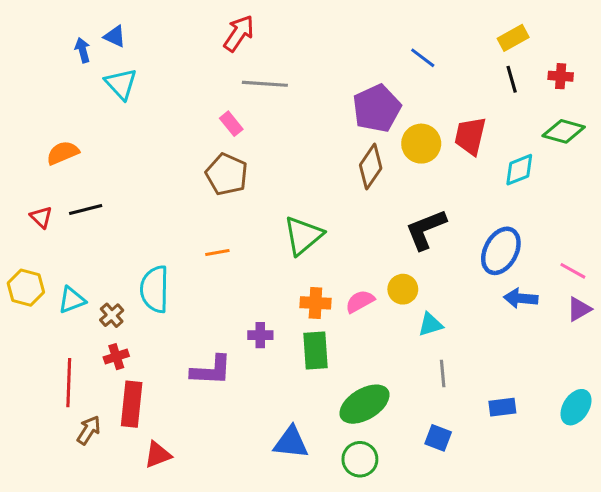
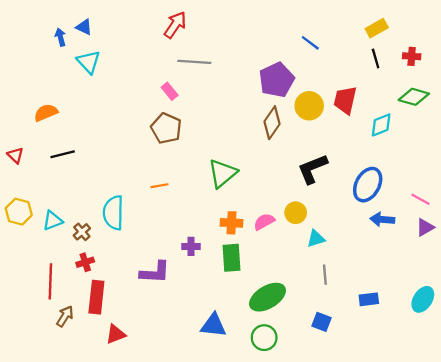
red triangle: (41, 217) -> (15, 155), moved

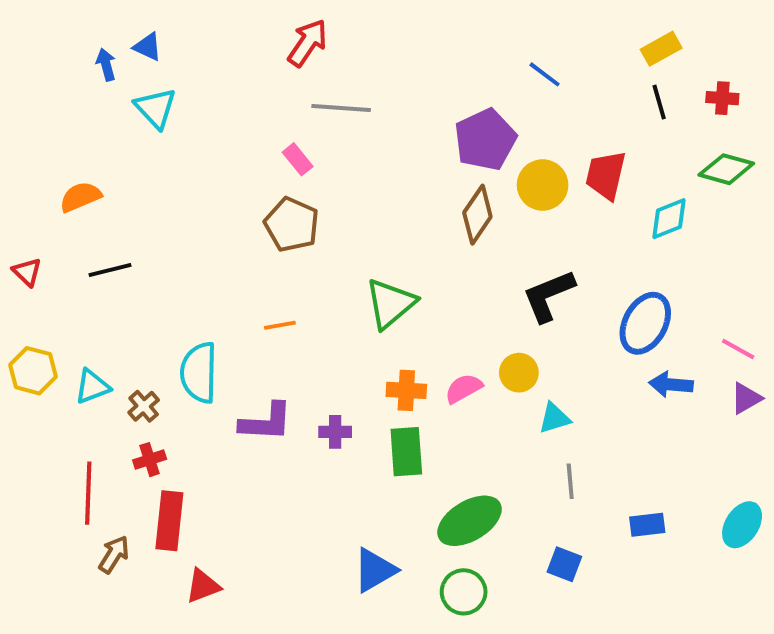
purple L-shape: (155, 272) -> (266, 422), moved
blue triangle: (213, 325) -> (375, 570), turned -36

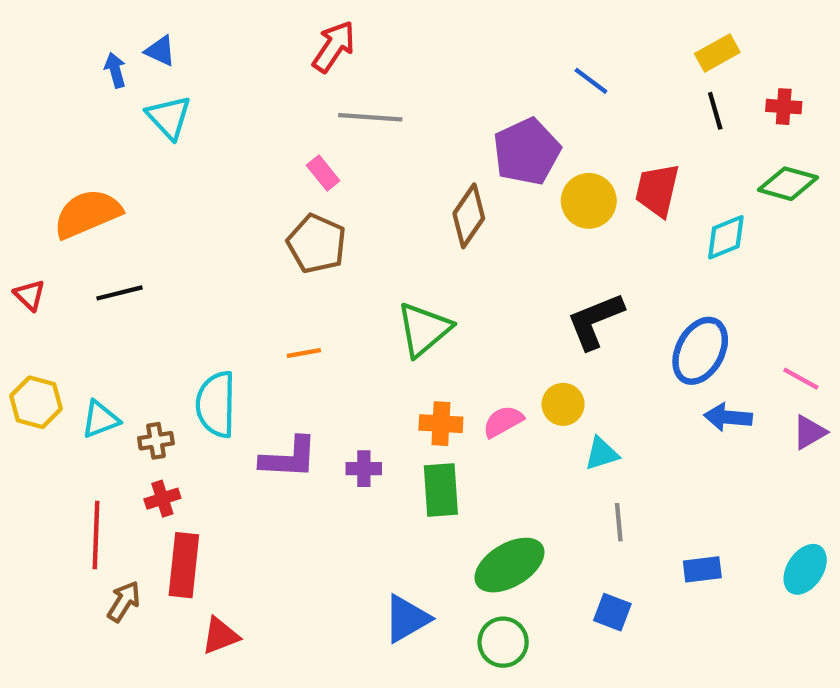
orange semicircle: (80, 197) -> (87, 214), size x1.5
brown diamond: (477, 215) -> (469, 216), moved
brown cross: (144, 406) -> (156, 441), turned 32

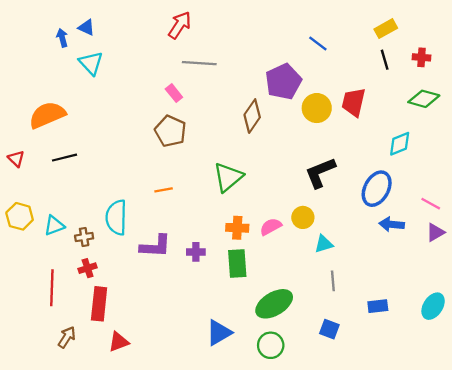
cyan diamond: (726, 237) -> (400, 144), moved
brown arrow: (124, 601) -> (67, 337), moved

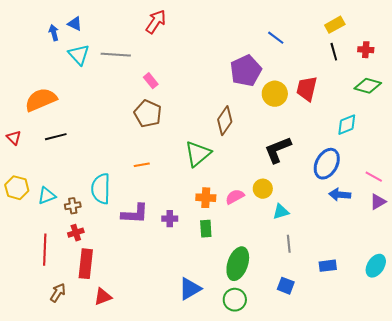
gray line: (199, 63) -> (116, 55), moved
brown diamond: (252, 116) -> (225, 121), moved
green rectangle: (237, 264) -> (206, 229), size x0.7
green ellipse: (274, 304) -> (238, 264), turned -40

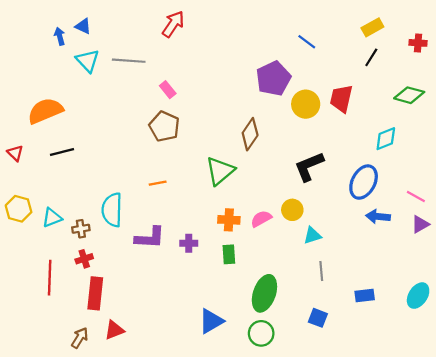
red cross: (366, 50) -> (418, 43), moved
black line: (334, 52) -> (371, 57), turned 48
brown arrow: (58, 293) -> (80, 338), moved

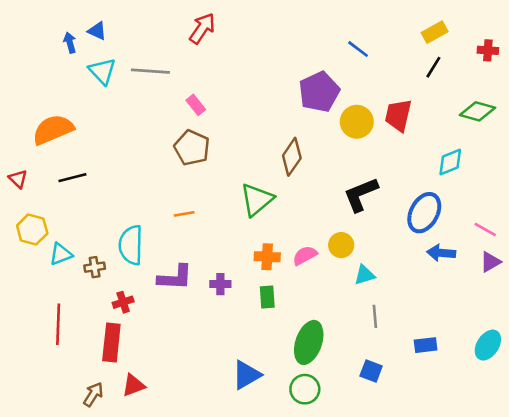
yellow hexagon: (19, 209) -> (32, 229), moved
red cross: (84, 259) -> (123, 302), moved

